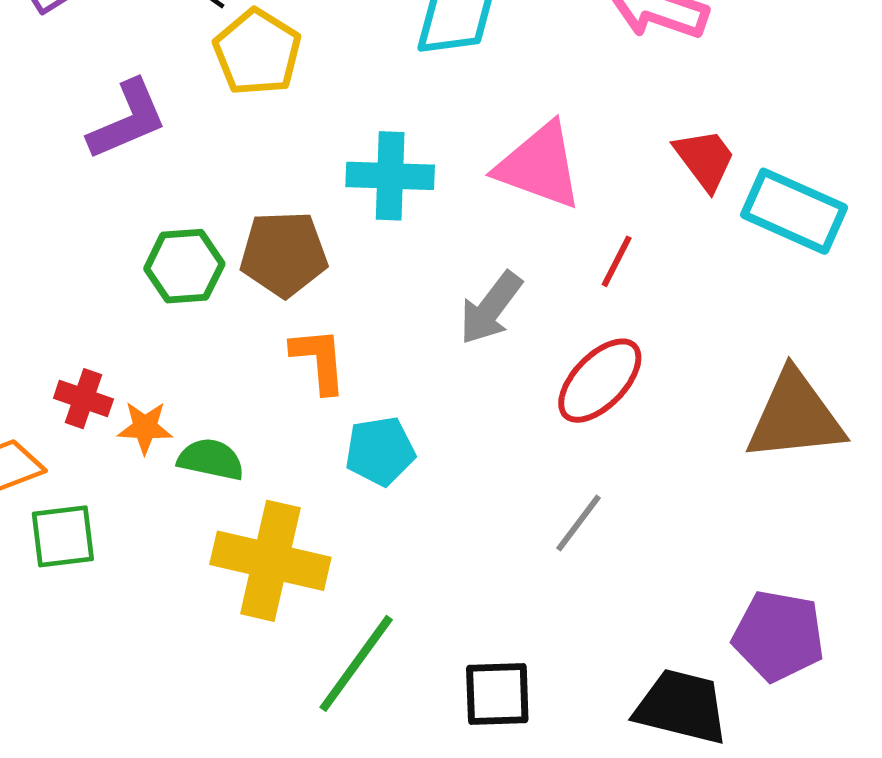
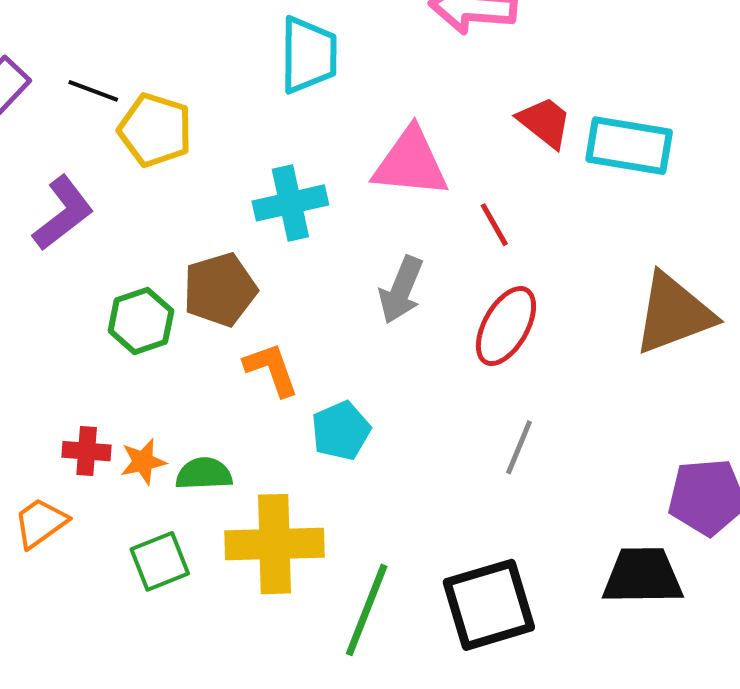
red line: (617, 261) -> (494, 225), turned -42
green square: (63, 536) -> (160, 561), moved
black square: (497, 694) -> (489, 605), size x1.5

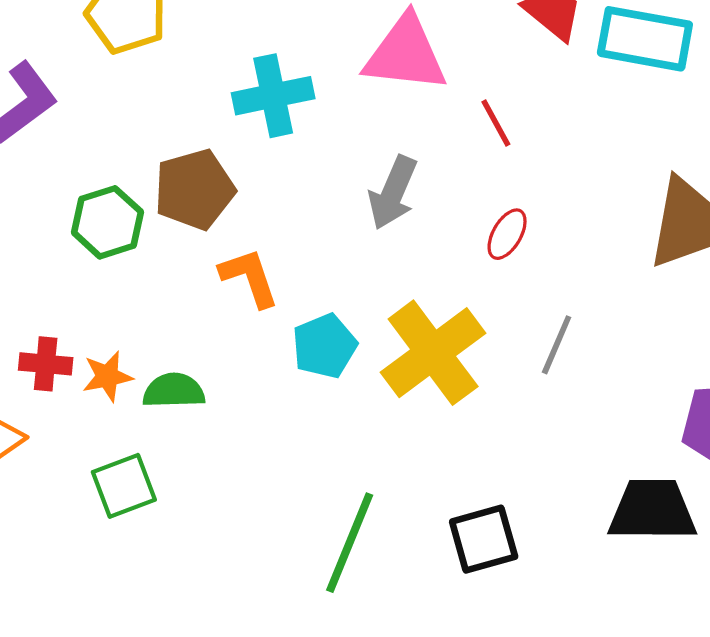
red ellipse: (506, 326) -> (507, 234), size x0.6
gray line: (519, 447) -> (557, 345), moved
yellow cross: (274, 544) -> (433, 353), moved, turned -36
black square: (489, 605) -> (484, 539), size x0.7

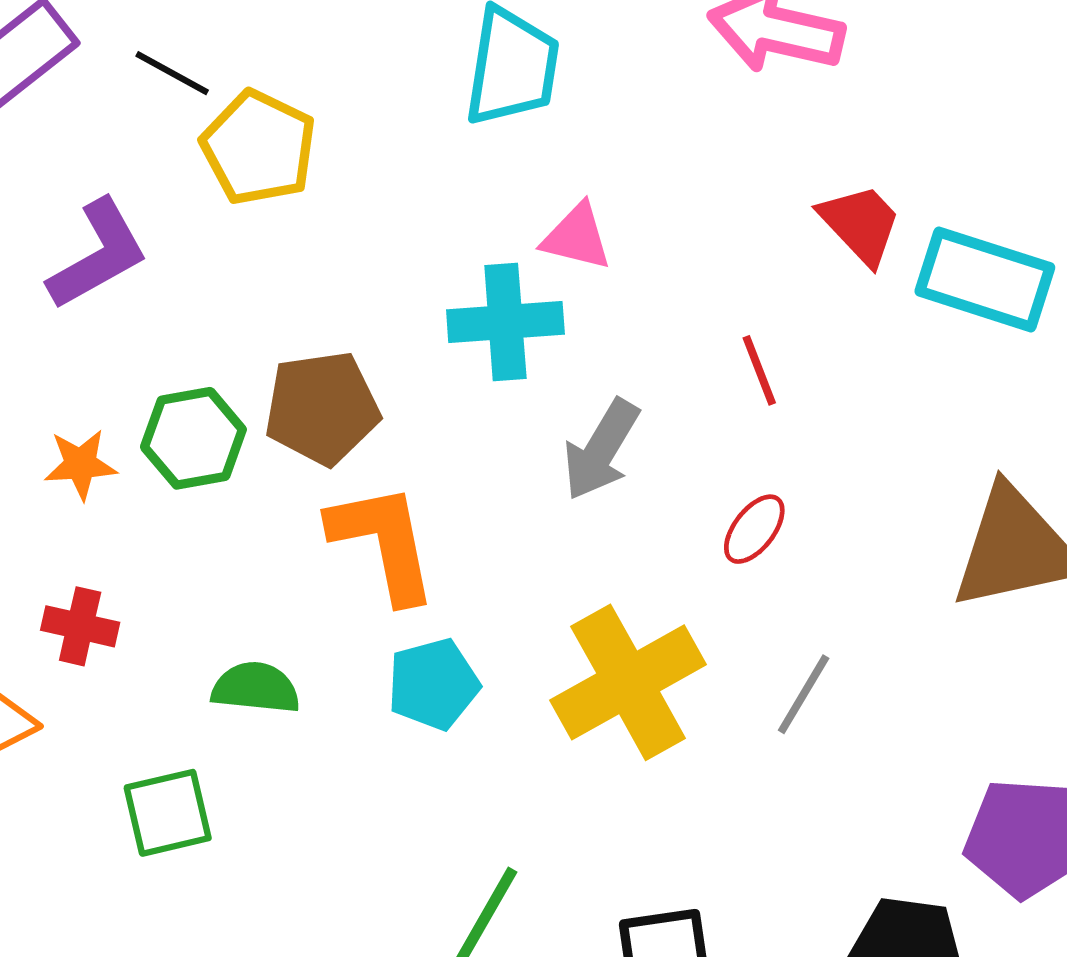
pink triangle: (405, 54) -> (577, 237), moved, size x0.6
cyan cross: (273, 96) -> (505, 322), moved
orange L-shape: (249, 277) -> (383, 542), size x1.4
cyan pentagon: (324, 346) -> (433, 684), moved
orange star: (107, 376) -> (80, 464), moved

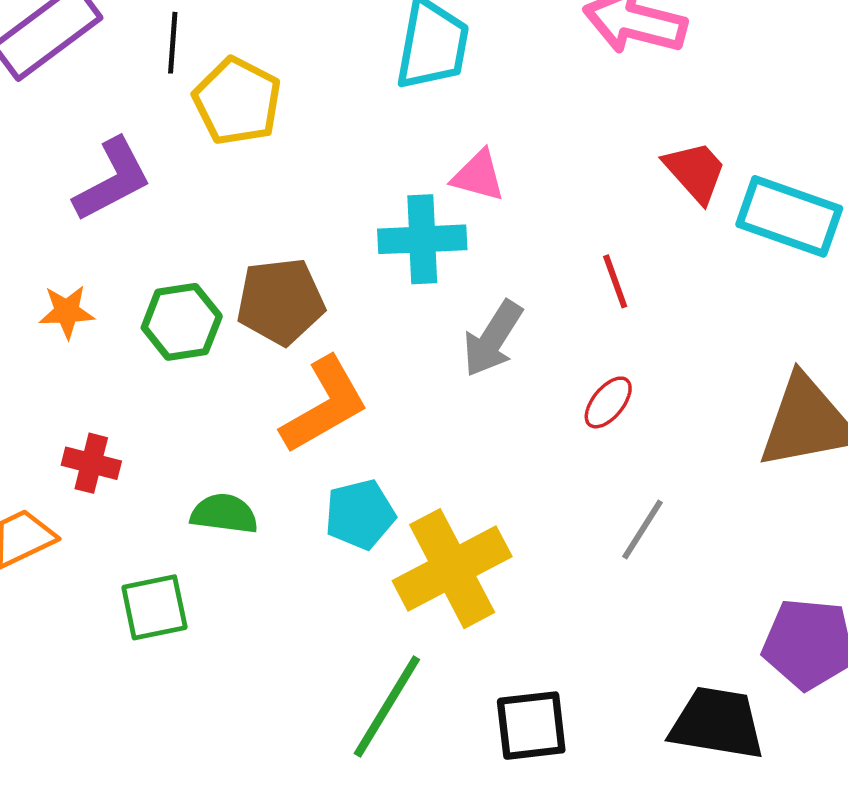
black line: (172, 73) -> (173, 43), turned 64
orange star: (80, 464) -> (67, 312), moved
orange L-shape: (383, 542) -> (325, 405), turned 70
yellow cross: (628, 682) -> (452, 569), moved

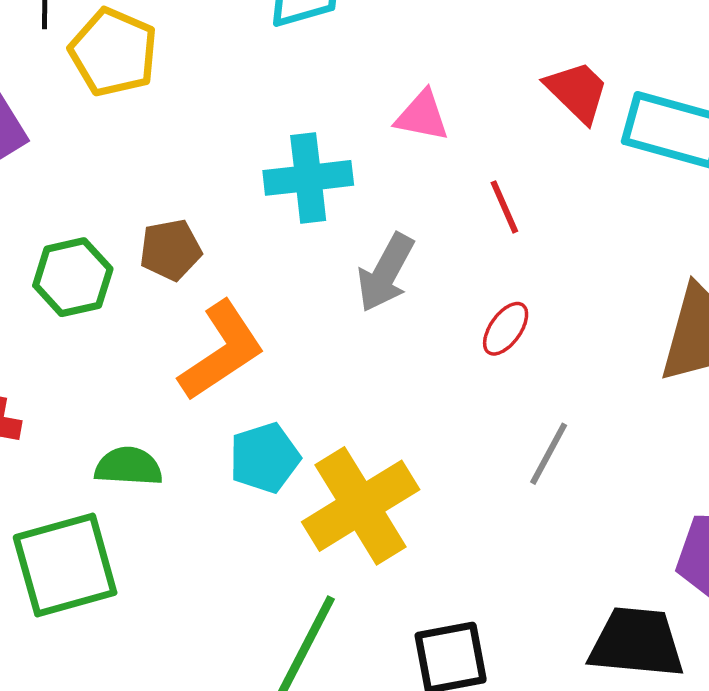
pink triangle: (478, 176) -> (422, 116), moved
brown pentagon: (281, 301) -> (170, 250), size x0.7
green square: (154, 607) -> (65, 565), size x1.5

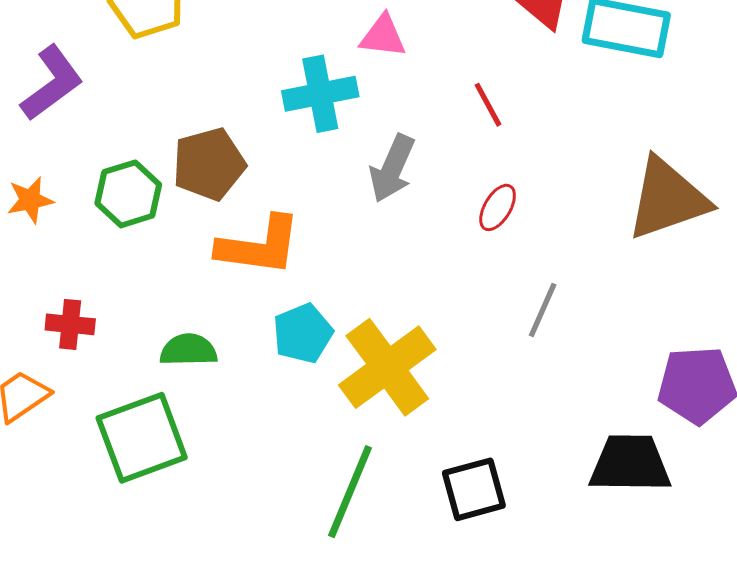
pink triangle: (422, 116) -> (383, 36), moved
brown pentagon: (170, 250) -> (209, 164), size x1.4
orange L-shape: (222, 351) -> (259, 246), turned 46

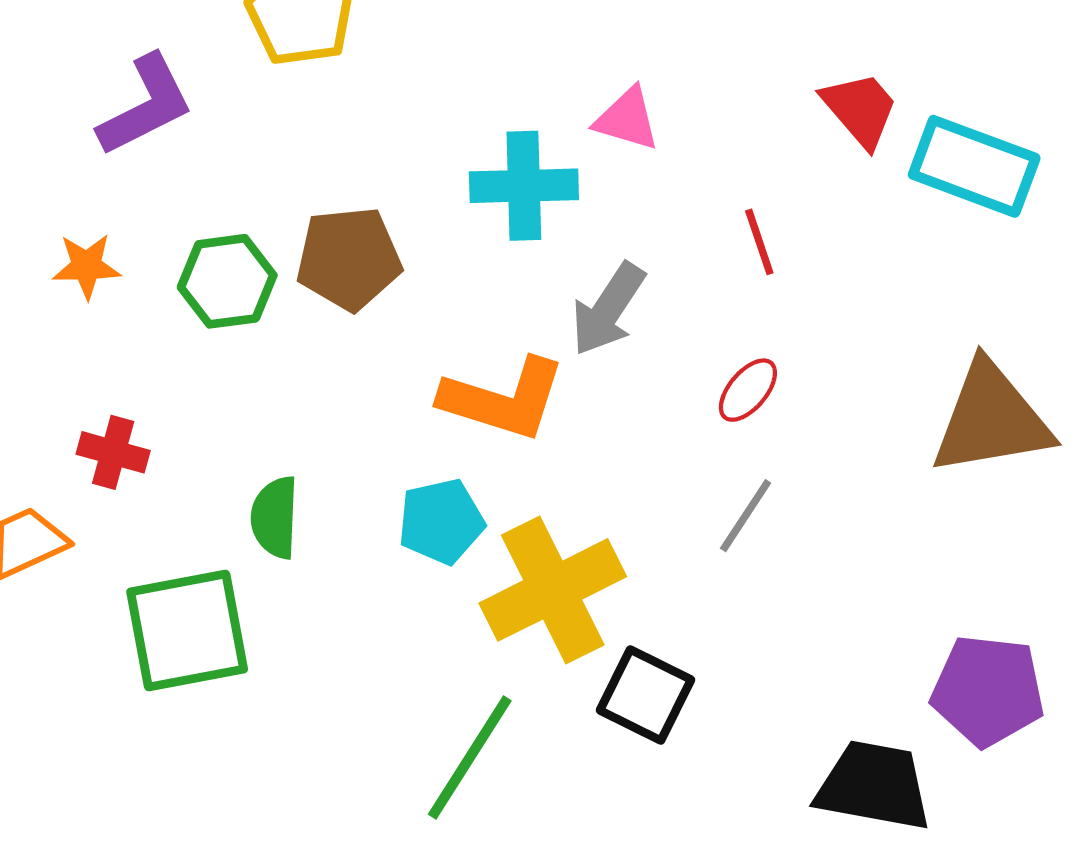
orange L-shape: (259, 246) -> (503, 399), moved
gray line: (543, 310) -> (746, 516), moved
green semicircle: (188, 350) -> (275, 517), turned -96
black square: (474, 489) -> (646, 695), moved, turned 32

